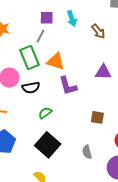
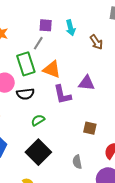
purple triangle: (103, 72) -> (87, 83), moved

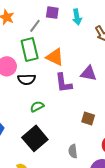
gray line: (38, 43) -> (35, 26), moved

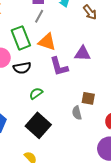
gray line: (35, 26) -> (39, 16), moved
gray semicircle: (73, 151) -> (77, 113), moved

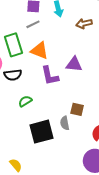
brown arrow: (90, 12) -> (84, 24), turned 112
gray line: (39, 16) -> (33, 24), turned 32
black square: (38, 125) -> (42, 132), moved, turned 30

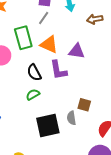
gray line: (33, 24) -> (44, 18), turned -32
purple triangle: (74, 64) -> (77, 51), moved
black semicircle: (13, 75) -> (34, 73), moved, turned 66

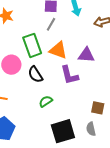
black semicircle: (34, 73) -> (35, 74), moved
gray semicircle: (71, 118) -> (91, 129), moved

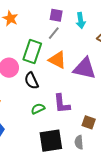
green rectangle: (32, 45) -> (32, 51), turned 30
purple triangle: (86, 55) -> (85, 68), size x1.4
purple L-shape: (69, 75) -> (62, 104), moved

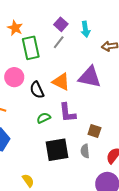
purple square: (56, 15) -> (61, 24), turned 32
green rectangle: (32, 51) -> (31, 48), moved, turned -30
orange triangle: (57, 60) -> (61, 82), moved

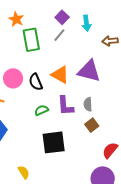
pink circle: (14, 77) -> (13, 78), moved
brown square: (94, 131) -> (92, 125), turned 32
gray semicircle: (85, 151) -> (88, 104), moved

